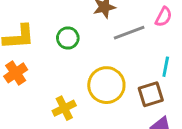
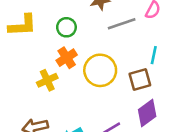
orange cross: (16, 73) -> (67, 58), moved
yellow cross: (64, 108) -> (47, 80), moved

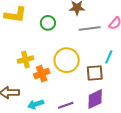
orange cross: (67, 58) -> (42, 74), moved

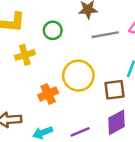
yellow cross: (26, 60) -> (25, 55), moved

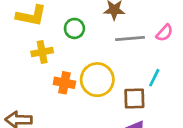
orange cross: (48, 94) -> (64, 83), moved, turned 30

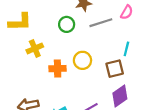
green circle: (74, 28) -> (67, 24), moved
yellow circle: (97, 80) -> (82, 60), size x0.7

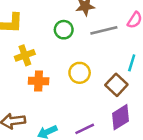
orange cross: (58, 69) -> (39, 81), moved
brown square: (115, 69) -> (116, 85), turned -36

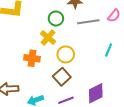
yellow cross: (25, 55) -> (48, 38), moved, turned -35
brown square: (116, 85) -> (62, 77), moved

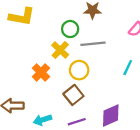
gray line: (88, 22) -> (93, 44), moved
orange cross: (32, 58) -> (41, 72), turned 35

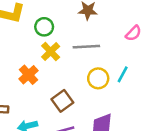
green circle: (70, 29) -> (44, 27), moved
yellow circle: (79, 70) -> (98, 78), moved

